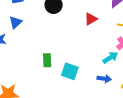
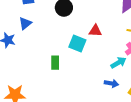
red triangle: (91, 19) -> (95, 31), moved, turned 32
cyan square: (70, 71) -> (77, 43), moved

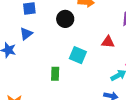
red triangle: (95, 31) -> (108, 42), moved

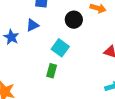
cyan square: (78, 55) -> (60, 48), moved

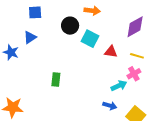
cyan square: (60, 48) -> (90, 39), moved

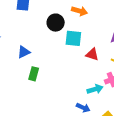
blue triangle: (30, 37) -> (24, 52), moved
cyan square: (90, 39) -> (73, 38), turned -30

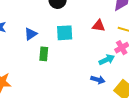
cyan square: (73, 38) -> (65, 33), moved

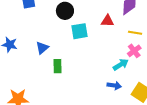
red triangle: (99, 26) -> (107, 21), moved
cyan square: (65, 33) -> (79, 31), moved

